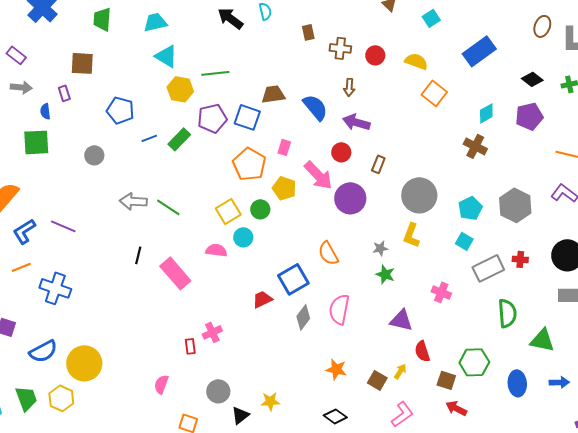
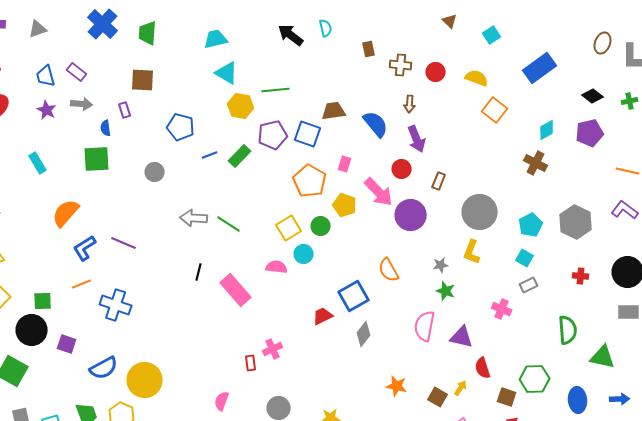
green trapezoid: (102, 19) -> (148, 33), moved
purple arrow: (356, 122) -> (417, 139), turned -128
gray rectangle: (488, 268) -> (529, 285), moved, size x0.6
pink semicircle: (339, 309) -> (425, 326), moved

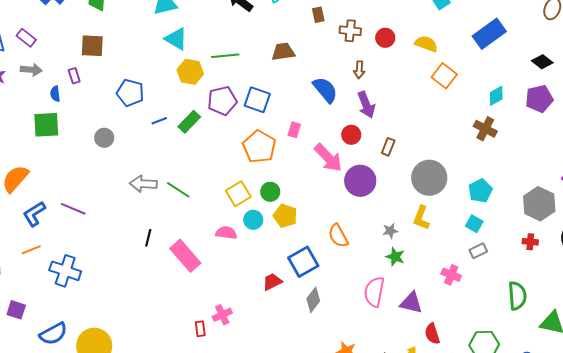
brown trapezoid: (334, 111) -> (283, 52), moved
yellow pentagon: (345, 205) -> (285, 216), moved
gray hexagon: (576, 222) -> (539, 204), moved

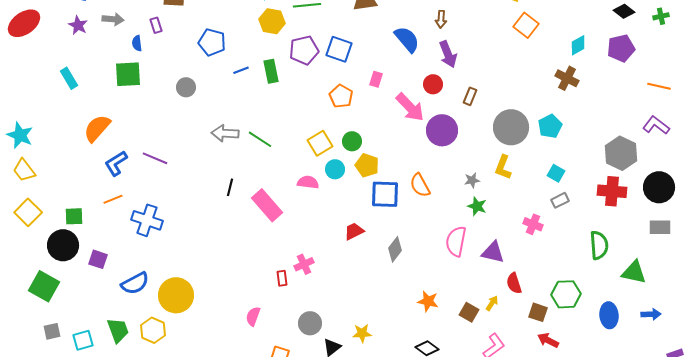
green rectangle: (189, 122) -> (271, 71), turned -55
orange pentagon: (259, 147) -> (341, 96), size x0.7
cyan pentagon: (480, 191) -> (550, 126), moved
red cross: (530, 242) -> (612, 191), size x1.8
blue square: (303, 262) -> (385, 194), moved, turned 32

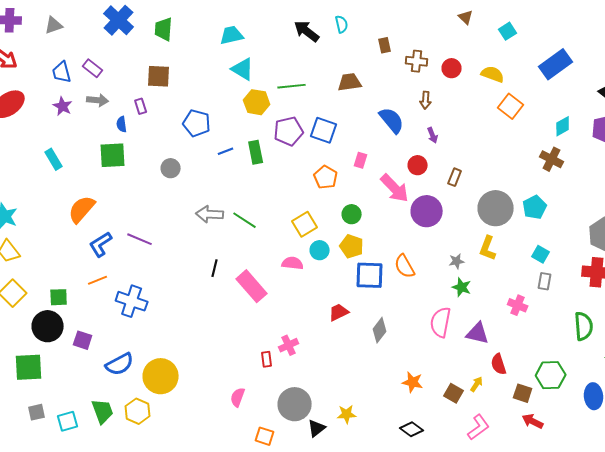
purple arrow: (448, 54) -> (433, 135), size x0.6
green circle: (352, 141) -> (352, 214), moved
gray rectangle: (560, 200) -> (545, 281), turned -54
green square: (44, 286) -> (29, 367), turned -32
gray circle: (310, 323) -> (295, 404), size x1.4

